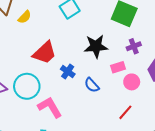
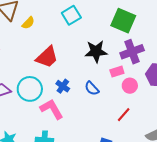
purple cross: (134, 46) -> (132, 52), size x1.6
blue cross: (68, 72) -> (63, 86), moved

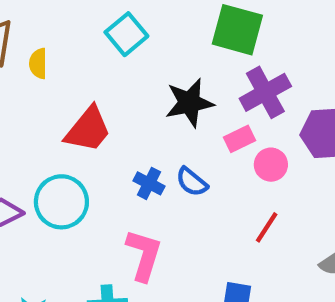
yellow semicircle: (28, 23) -> (38, 63), turned 144
blue cross: (63, 86) -> (149, 183), moved
pink L-shape: (52, 109) -> (144, 255), moved, turned 55

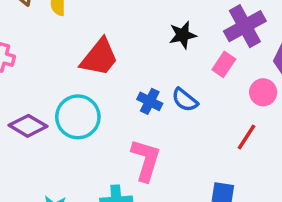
black star: (189, 103) -> (183, 35), size x0.7
pink rectangle: (239, 139) -> (224, 64), turned -30
pink circle: (271, 165) -> (263, 92), moved

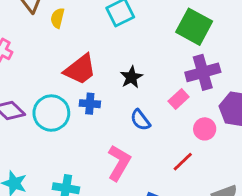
black star: (183, 35) -> (131, 77), moved, turned -30
blue cross: (150, 101) -> (90, 104), moved, turned -36
pink L-shape: (146, 160) -> (119, 163), moved

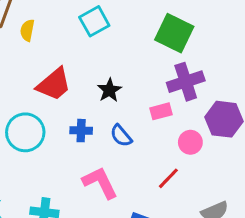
pink rectangle: (179, 99) -> (161, 111), turned 30
blue cross: (90, 104) -> (81, 131), moved
pink L-shape: (119, 163) -> (100, 183), turned -54

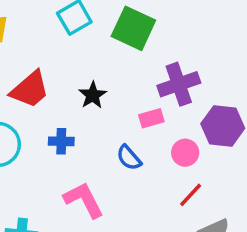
green square: (174, 33) -> (133, 28), moved
blue semicircle: (121, 136) -> (129, 158), moved
red line: (168, 178) -> (191, 195), moved

